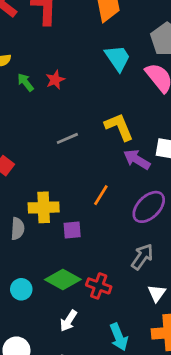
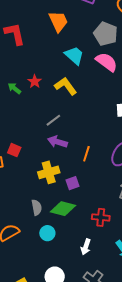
yellow L-shape: (119, 127) -> (66, 86), moved
purple arrow: (137, 159) -> (57, 142), moved
gray semicircle: (18, 229) -> (37, 207), moved
green diamond: (63, 279) -> (63, 209), moved

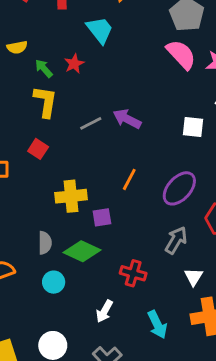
cyan trapezoid: (74, 56) -> (100, 30), moved
yellow L-shape: (66, 86) -> (45, 102), moved, turned 35
purple arrow: (57, 142) -> (127, 119), moved
red square: (14, 150) -> (38, 149), moved

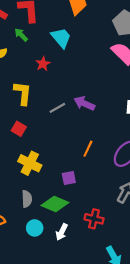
green arrow: (44, 68) -> (21, 35), moved
yellow cross: (71, 196) -> (30, 163), moved, turned 35
white arrow: (104, 311) -> (62, 232), moved

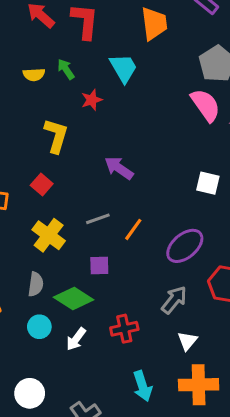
green arrow: (21, 35) -> (66, 69), moved
purple arrow: (84, 103) -> (119, 168), moved
gray line: (57, 108) -> (98, 219), moved
red cross: (94, 219) -> (124, 329), turned -36

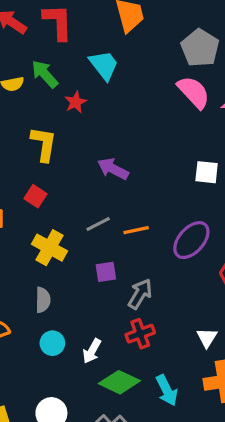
green arrow: (66, 69) -> (45, 74), size x1.4
orange line: (133, 229) -> (136, 230), turned 50
green diamond: (74, 298) -> (119, 382), moved
gray arrow: (174, 300) -> (140, 294), moved

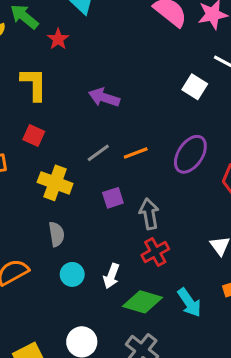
white square: (207, 172) -> (195, 87), turned 35
gray arrow: (140, 294) -> (149, 214), turned -32

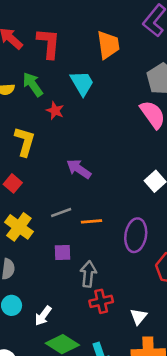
red star: (58, 39) -> (55, 111), turned -30
purple ellipse: (190, 154) -> (136, 235), turned -40
red cross: (155, 252) -> (101, 301), moved

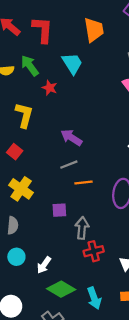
gray line: (61, 212) -> (69, 165), moved

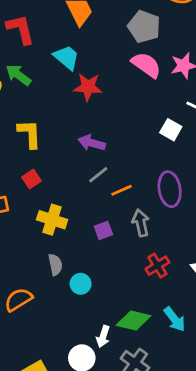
red star: (50, 88) -> (88, 87), moved, size x1.5
red square: (15, 152) -> (31, 179), turned 35
gray arrow: (82, 228) -> (141, 223), moved
cyan circle: (16, 257) -> (81, 284), moved
white arrow: (44, 265) -> (103, 337), moved

